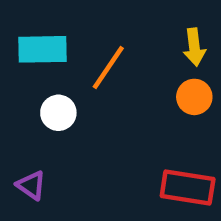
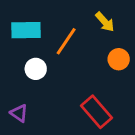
yellow arrow: (194, 47) -> (105, 22), moved, turned -35
red rectangle: (188, 188) -> (97, 112), moved, turned 40

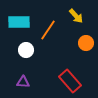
purple triangle: (19, 113) -> (23, 82), moved, turned -32

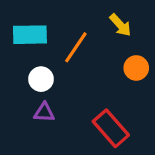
purple triangle: (23, 82) -> (44, 112), moved

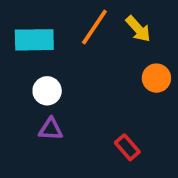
orange line: (76, 47) -> (94, 27), moved
red rectangle: (111, 128) -> (127, 147), size x0.6

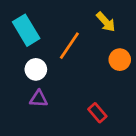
orange line: (94, 27) -> (69, 46), moved
cyan rectangle: (34, 40) -> (26, 30), turned 60

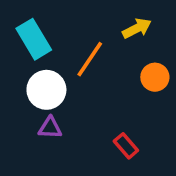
yellow arrow: (106, 22) -> (137, 28), turned -75
white circle: (36, 69) -> (46, 90), size x1.4

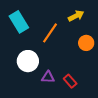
white circle: (46, 90) -> (28, 61), moved
purple triangle: (50, 128) -> (48, 77), moved

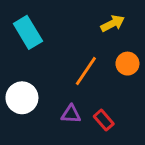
orange line: (50, 33) -> (86, 71), moved
white circle: (28, 61) -> (22, 98), moved

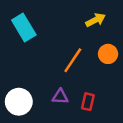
white circle: (22, 98) -> (19, 102), moved
red rectangle: (104, 120) -> (88, 102), turned 54

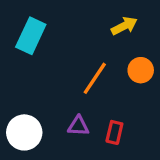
cyan rectangle: (24, 28) -> (31, 36), turned 56

